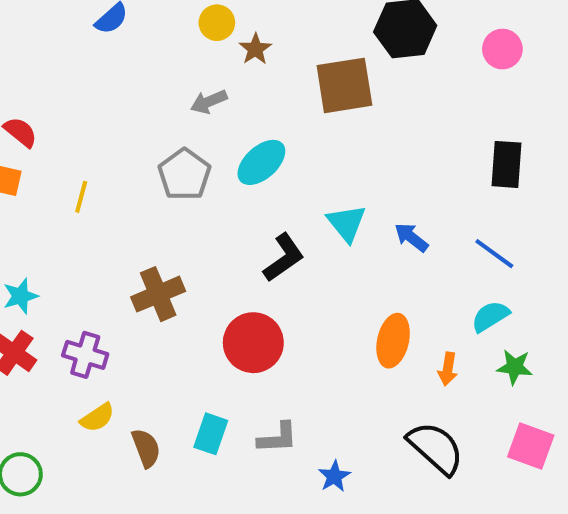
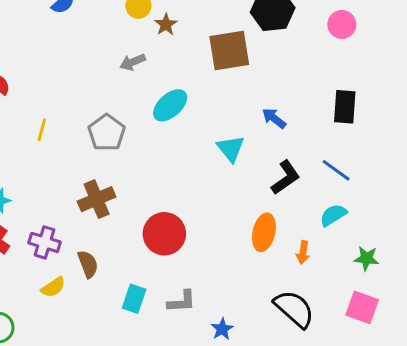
gray pentagon: (184, 175) -> (107, 133), moved
blue arrow: (411, 237) -> (274, 118), moved
black L-shape: (284, 258) -> (286, 177), moved
green star: (515, 367) -> (366, 258), moved
brown semicircle: (146, 448) -> (88, 264), moved

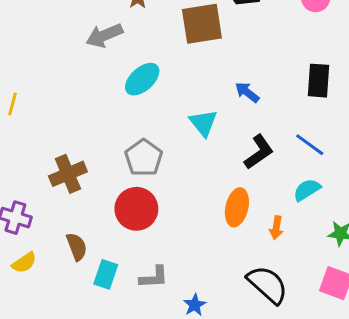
gray arrow: (133, 62) -> (104, 35), size x1.4
gray pentagon: (107, 133) -> (144, 158), moved
brown semicircle: (88, 264) -> (77, 247), moved

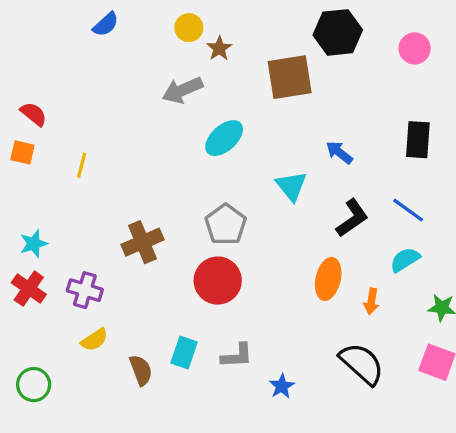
brown semicircle: (77, 247) -> (141, 370), moved

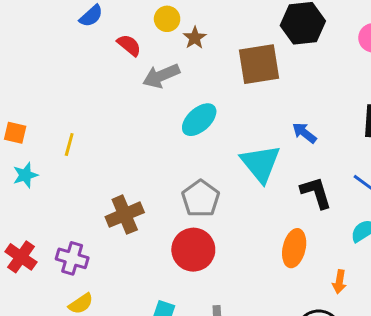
red semicircle: (34, 114) -> (129, 45), moved
cyan triangle: (291, 186) -> (261, 163), size x1.4
black L-shape: (352, 218) -> (316, 193), turned -72
cyan star: (34, 244) -> (25, 175), moved
orange arrow: (371, 301) -> (339, 282), moved

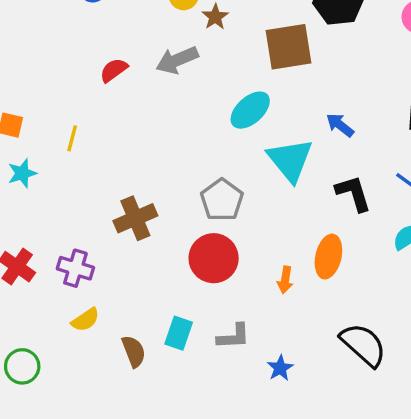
red semicircle: (129, 45) -> (114, 70), moved, turned -75
cyan ellipse: (199, 120) -> (250, 110), moved
orange arrow: (339, 282) -> (285, 280), moved

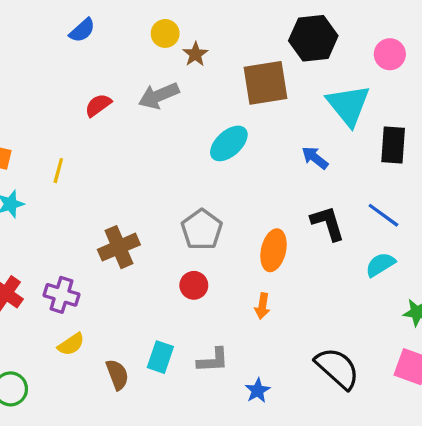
cyan triangle: (290, 160) -> (348, 105), moved
orange ellipse: (328, 257) -> (273, 250), moved
red circle: (214, 258) -> (194, 285), size x0.6

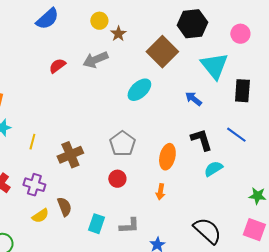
blue semicircle: (82, 30) -> (47, 19), size x1.4
brown square: (266, 83) -> (162, 52), turned -36
yellow line: (58, 171) -> (32, 142), moved
cyan semicircle: (380, 265) -> (213, 169), moved
brown semicircle: (117, 375) -> (64, 207), moved

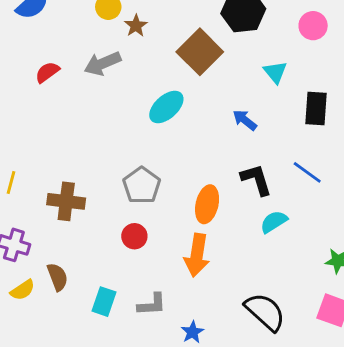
cyan triangle: (214, 66) -> (275, 72), size x0.6
brown cross: (70, 155) -> (66, 201), turned 30
orange arrow: (160, 192) -> (197, 255), size x1.8

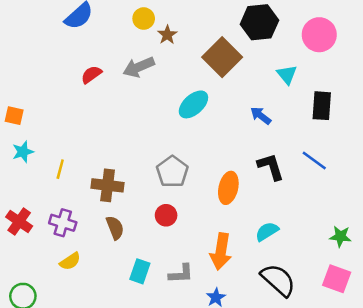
pink circle: (313, 26) -> (319, 35), size x1.4
cyan semicircle: (274, 222) -> (267, 231), moved
orange arrow: (197, 255) -> (221, 251), moved
brown semicircle: (57, 277) -> (115, 228), moved

